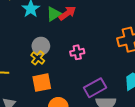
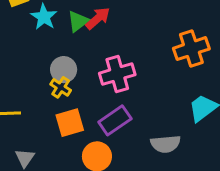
pink cross: (77, 52) -> (117, 74), size x1.6
purple rectangle: (95, 88) -> (115, 120), moved

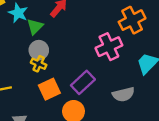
green triangle: (78, 21) -> (35, 27), moved
pink cross: (117, 74) -> (109, 47), moved

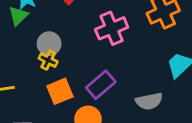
green triangle: (35, 27) -> (18, 16), moved
pink cross: (109, 47) -> (112, 28), moved

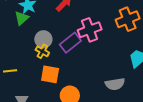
purple rectangle: (101, 85) -> (70, 43), moved
orange square: (60, 91) -> (50, 74), turned 30

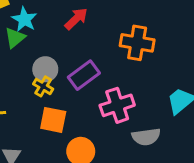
orange cross: (128, 19) -> (137, 43), moved, turned 30
pink cross: (90, 30) -> (117, 105), moved

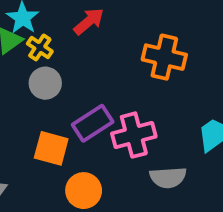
purple rectangle: (84, 75) -> (93, 123), moved
yellow cross: (43, 86) -> (40, 47), moved

